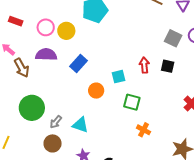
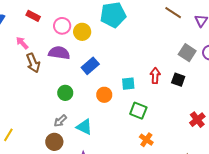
green circle: (32, 108) -> (65, 93), moved, size x0.6

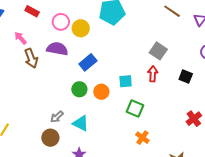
gray square: (187, 53) -> (158, 51), moved
black square: (178, 80) -> (186, 76), moved
green circle: (65, 93) -> (79, 89), moved

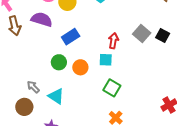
red arrow: (153, 74) -> (113, 41), moved
black square: (186, 76) -> (163, 35), moved
gray arrow: (57, 117) -> (33, 87), turned 80

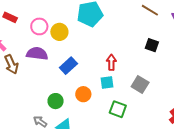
gray square: (142, 34) -> (140, 85), moved
black square: (163, 35) -> (152, 45), moved
green circle: (59, 62) -> (56, 101), moved

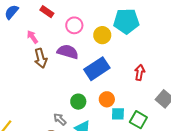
yellow circle: (59, 32) -> (102, 35), moved
blue rectangle: (68, 66) -> (97, 69), size x1.4
cyan square: (107, 82) -> (118, 114), moved

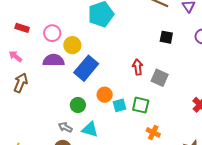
yellow circle: (102, 35) -> (72, 45), moved
brown arrow: (41, 58) -> (21, 83), moved, turned -126
red arrow: (140, 72) -> (138, 67), moved

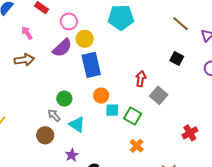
purple semicircle: (54, 60) -> (62, 48), turned 120
blue rectangle: (86, 68) -> (91, 65), turned -70
brown arrow: (21, 83) -> (24, 60), turned 42
green circle: (78, 105) -> (64, 99), moved

